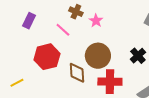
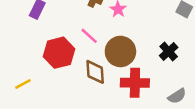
pink line: (63, 30) -> (89, 36), moved

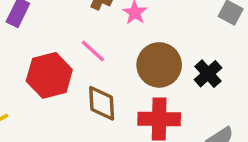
brown circle: (120, 51) -> (159, 65), moved

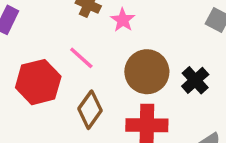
brown diamond: (102, 103) -> (90, 110), turned 39

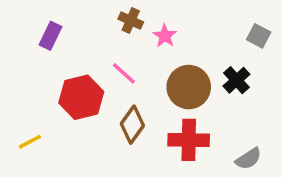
black cross: (195, 80) -> (236, 80), moved

